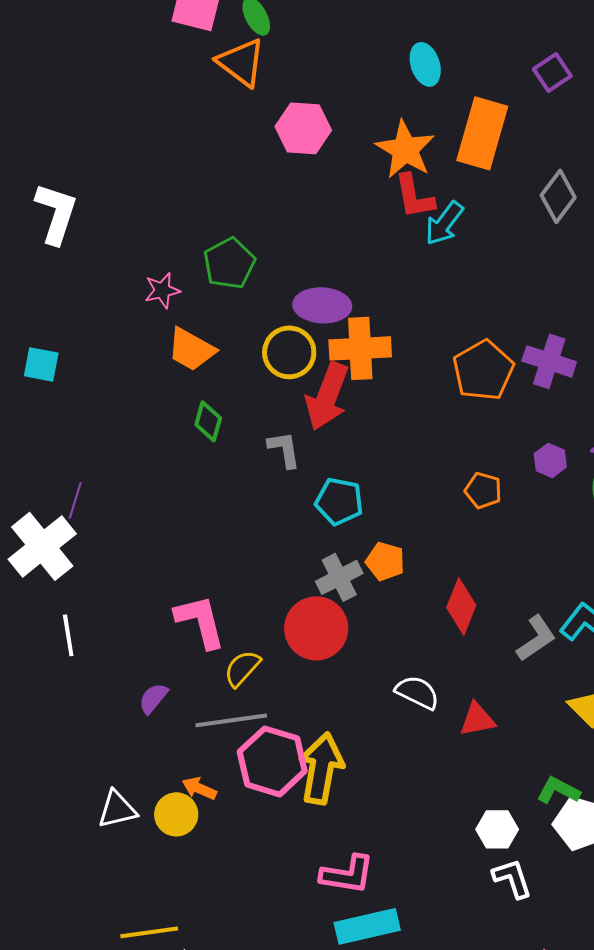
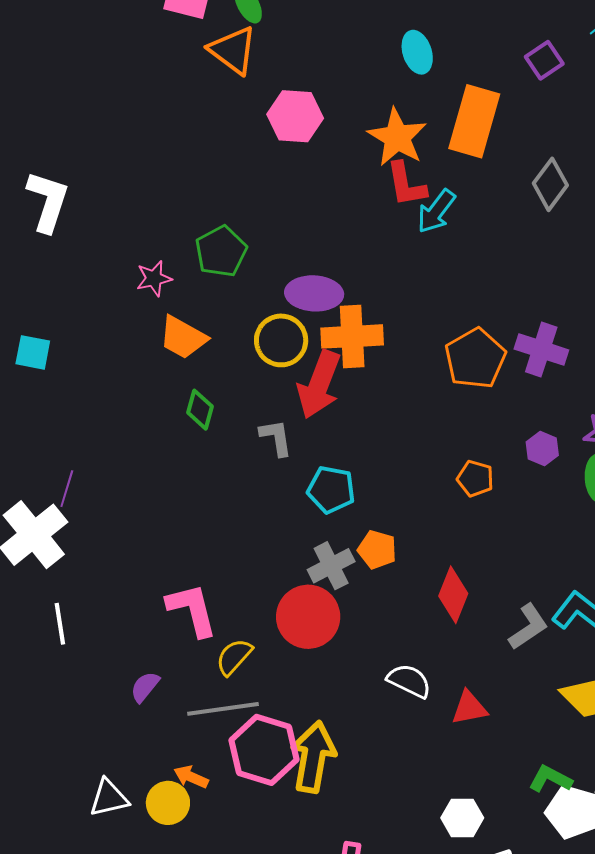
white hexagon: (497, 829) -> (462, 818), moved

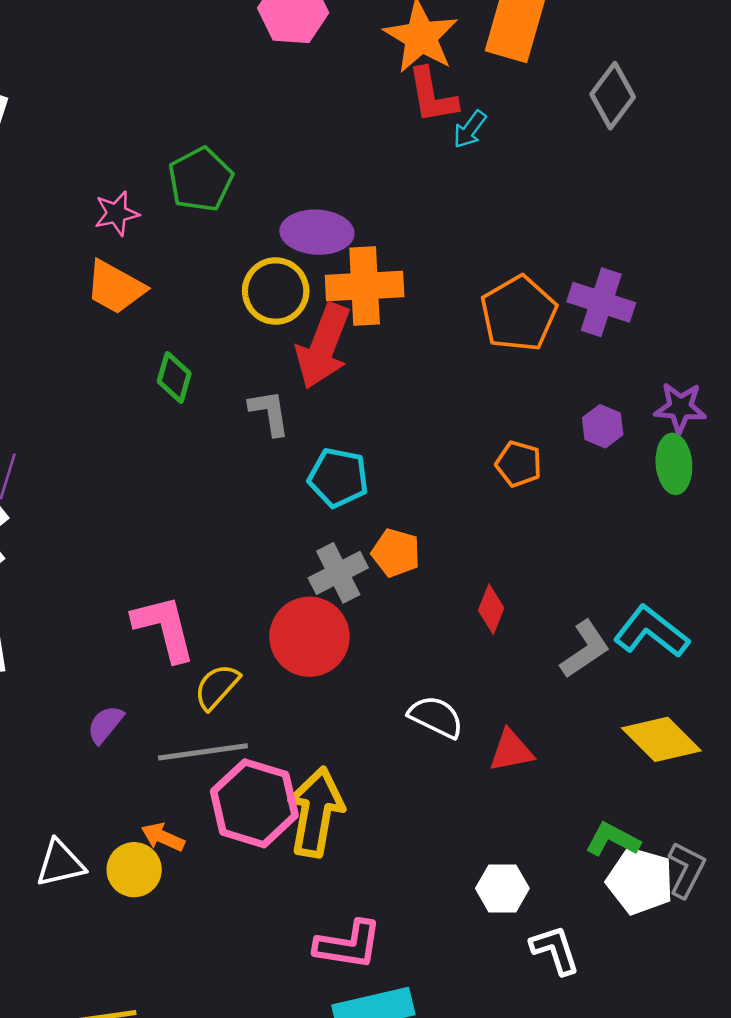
cyan arrow: (436, 211) -> (470, 129), size x0.7
orange trapezoid: (183, 337) -> (115, 287), moved
red diamond: (453, 595) -> (491, 609), size x0.7

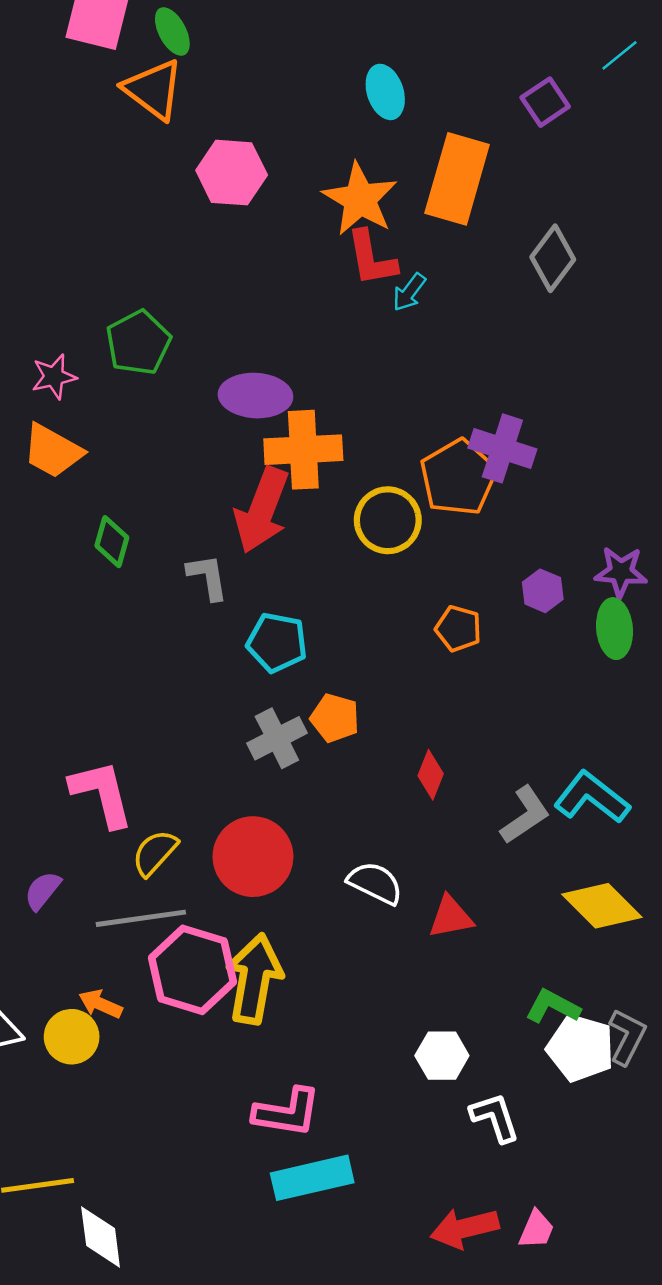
yellow circle: (276, 291) -> (388, 520), moved
purple cross: (601, 302) -> (502, 448), moved
red circle: (309, 637) -> (253, 857), moved

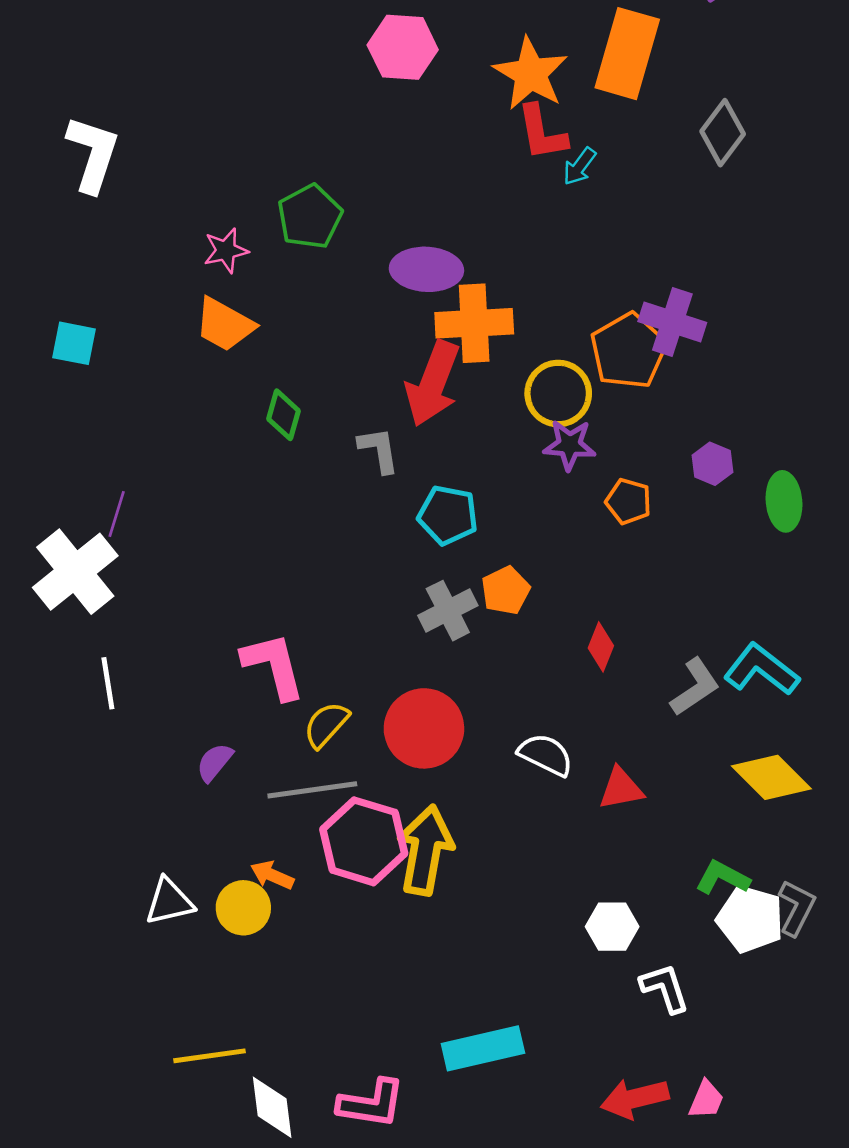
purple star: (621, 572) -> (569, 445), moved
orange pentagon: (335, 718) -> (506, 590), turned 30
pink L-shape: (287, 1112) -> (371, 1103), moved

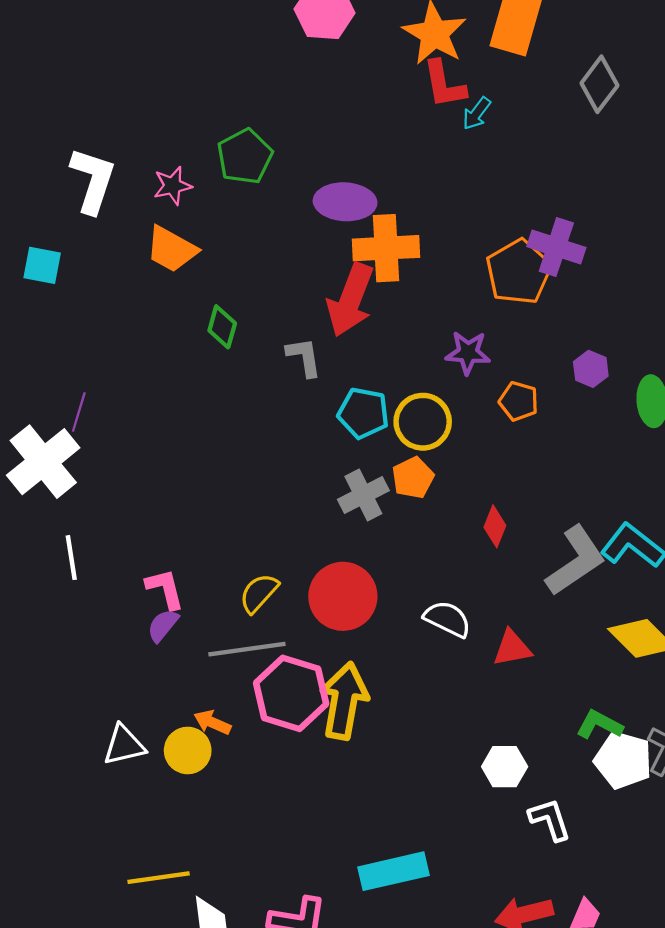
white L-shape: (93, 154) -> (93, 180), moved
yellow circle: (558, 394) -> (423, 422), moved
pink L-shape: (273, 666) -> (165, 589), moved, size x0.7
gray L-shape: (695, 687) -> (576, 561), size x1.4

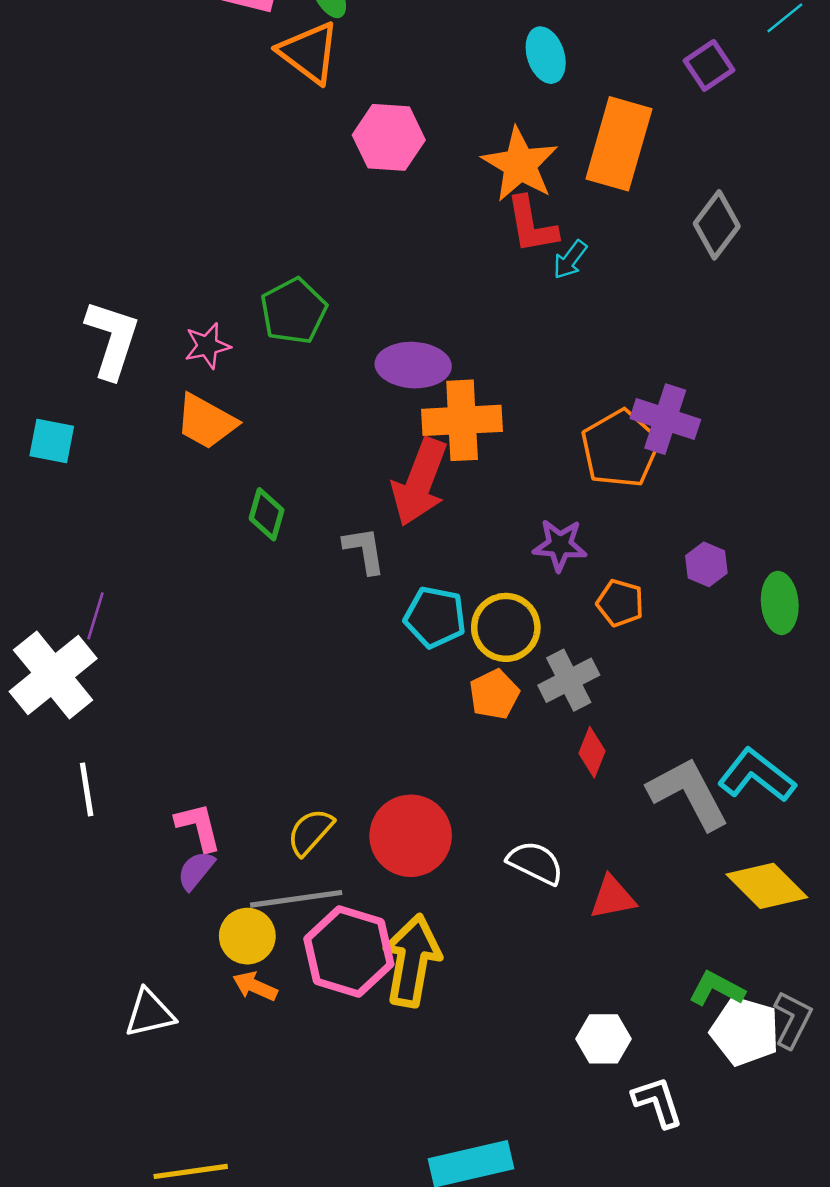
gray cross: (363, 495) -> (569, 680), moved
gray L-shape: (576, 561) -> (688, 793), turned -84
yellow circle: (188, 750) -> (247, 936), moved

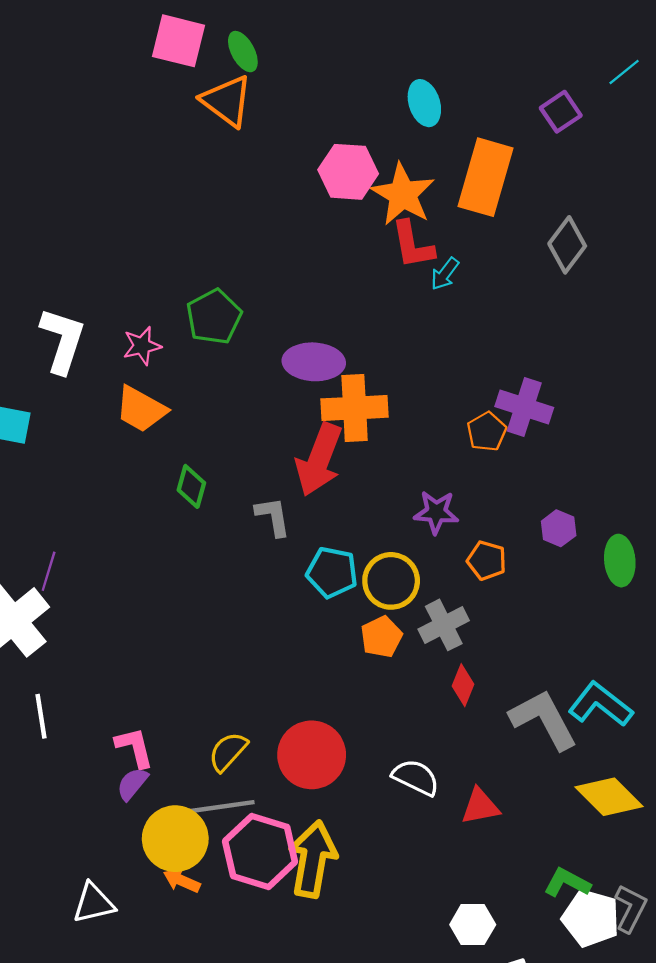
pink hexagon: (389, 137) -> (348, 172), moved
orange pentagon: (620, 449) -> (487, 432), size x0.6
yellow circle: (247, 936) -> (175, 839), size x1.4

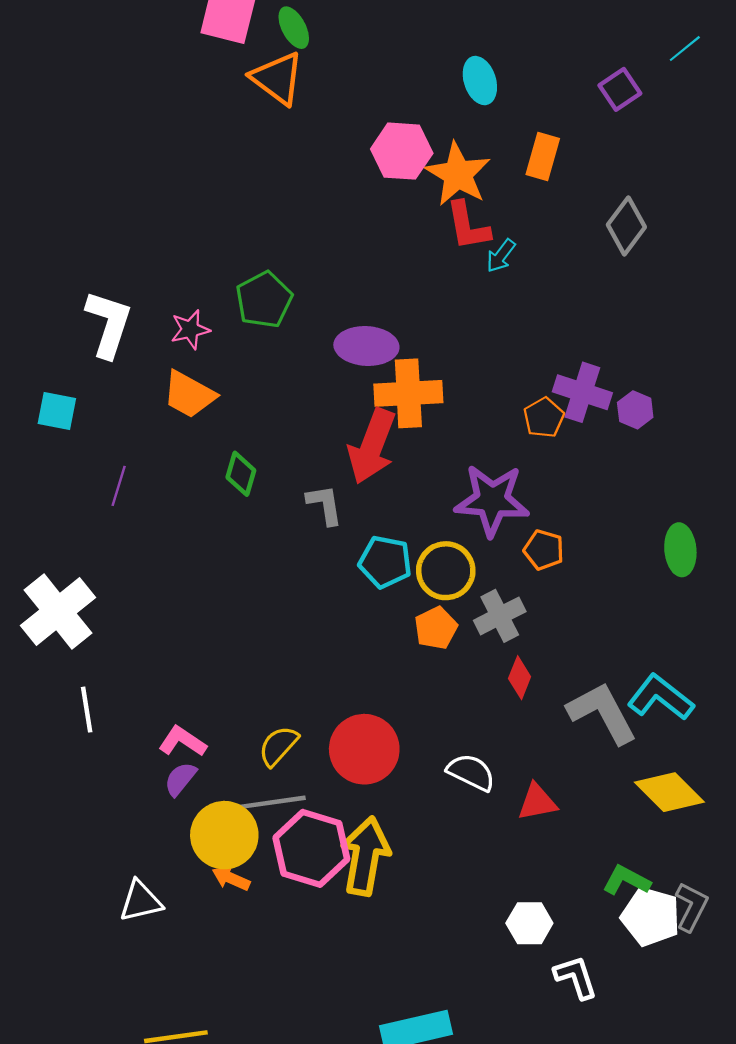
orange rectangle: (486, 177) -> (543, 157), size x0.6
purple star: (436, 512) -> (492, 500), size x1.6
purple hexagon: (559, 528) -> (635, 410), moved
purple line: (49, 571) -> (119, 486), moved
pink L-shape: (134, 747) -> (182, 741), turned -42

